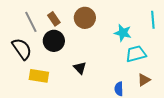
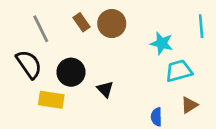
brown rectangle: (54, 19) -> (82, 22), moved
black circle: (54, 41) -> (71, 72), moved

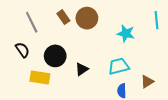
black semicircle: (29, 64) -> (22, 50), size x0.7
cyan trapezoid: (179, 71) -> (119, 66), moved
black triangle: (105, 89) -> (82, 69), turned 40

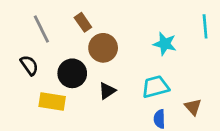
brown circle: (87, 18) -> (103, 48), moved
brown triangle: (147, 82) -> (193, 107), turned -40

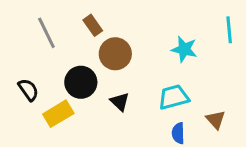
black semicircle: (29, 65) -> (28, 90), moved
black triangle: (107, 91) -> (120, 102), turned -42
yellow rectangle: (52, 101) -> (58, 114), turned -40

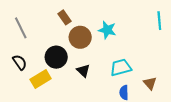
gray line: (46, 33) -> (21, 28), moved
cyan star: (184, 49) -> (107, 30), moved

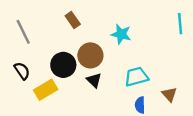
brown circle: (80, 37) -> (90, 55), moved

